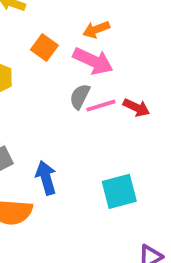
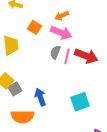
pink line: (101, 106) -> (67, 56), turned -56
red arrow: (136, 108) -> (86, 56), size x1.6

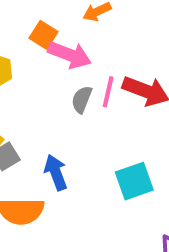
pink arrow: (61, 33) -> (70, 55), moved
gray semicircle: (55, 52) -> (82, 99), moved

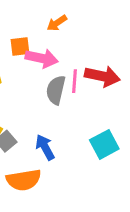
orange square: (44, 35) -> (20, 46), turned -30
gray semicircle: (82, 99) -> (56, 90), size x1.4

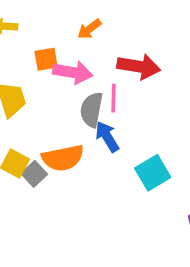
red arrow: (102, 76) -> (139, 66), moved
blue arrow: (45, 147) -> (107, 137), moved
orange semicircle: (24, 180) -> (63, 158), moved

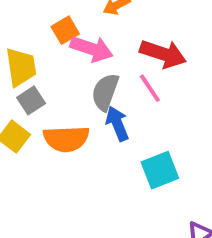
orange square: (46, 59) -> (65, 30), turned -30
pink line: (114, 98) -> (150, 88), moved, turned -44
gray square: (34, 174) -> (31, 100), moved

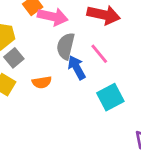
pink line: (150, 88) -> (99, 54), moved
orange semicircle: (66, 139) -> (42, 82), size x0.6

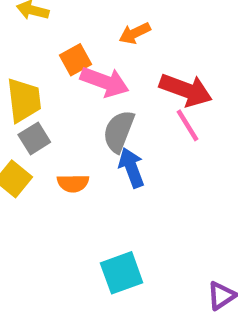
pink line: (99, 54) -> (188, 125), moved
cyan square: (110, 97) -> (122, 273), moved

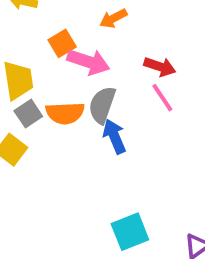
red arrow: (186, 90) -> (160, 67), size x0.7
orange semicircle: (73, 183) -> (65, 113), moved, size x1.4
cyan square: (122, 273) -> (130, 232), moved

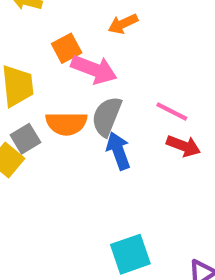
red arrow: (160, 67) -> (184, 146), moved
pink line: (162, 98) -> (172, 112), turned -32
gray square: (28, 114) -> (25, 139), moved

